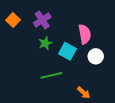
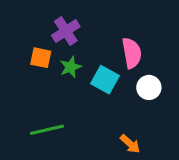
orange square: (13, 20) -> (41, 58), moved, turned -32
green line: (51, 75) -> (47, 130), moved

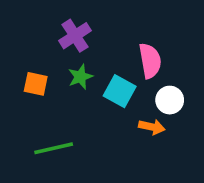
orange square: (41, 58) -> (36, 84), moved
orange arrow: (130, 144) -> (152, 127), moved, turned -30

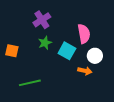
orange square: (36, 84) -> (12, 51), moved

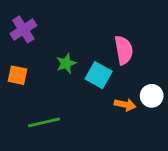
purple cross: (42, 20) -> (23, 29), moved
white circle: (95, 56) -> (152, 96), moved

